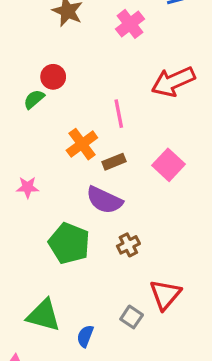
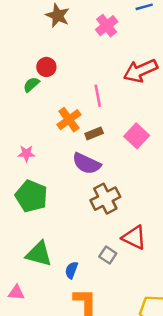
green pentagon: (69, 243) -> (31, 196), moved
brown cross: (128, 245) -> (105, 199), size x1.6
red triangle: (165, 295) -> (134, 237), turned -44

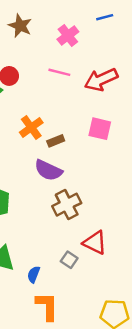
pink line: (98, 96) -> (59, 72), moved, turned -65
pink square: (137, 136) -> (100, 129), moved, turned -30

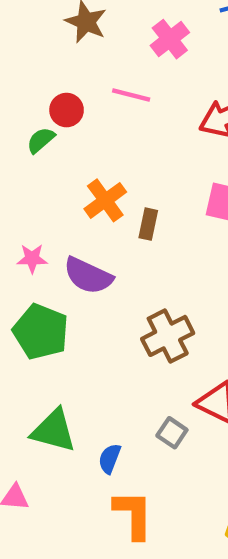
pink line: (59, 72) -> (131, 95), moved
brown rectangle: (56, 141) -> (148, 224), turned -56
purple semicircle: (48, 170) -> (88, 276), moved

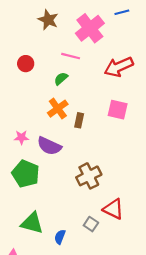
pink cross: (170, 39) -> (90, 28), size x1.5
red circle: (67, 110) -> (26, 64), moved
green semicircle: (41, 140) -> (61, 79), moved

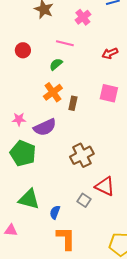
pink cross: (90, 28) -> (83, 17), size x0.6
red arrow: (119, 67) -> (110, 53), size x0.6
purple semicircle: (49, 146) -> (45, 127), turned -50

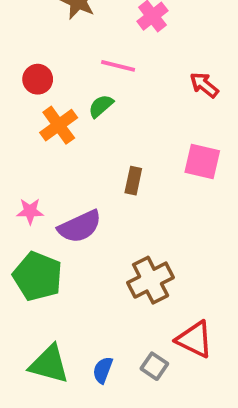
red arrow: (110, 53) -> (204, 85), turned 63
orange cross: (53, 92) -> (59, 125), moved
blue semicircle: (55, 212) -> (103, 370), moved

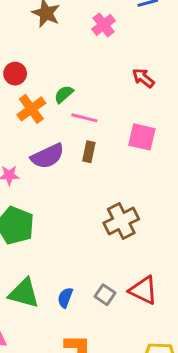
pink line: (118, 66) -> (84, 118), moved
purple semicircle: (80, 227) -> (48, 156), moved
brown cross: (151, 280) -> (121, 221), moved
red triangle: (195, 339) -> (143, 290), moved

